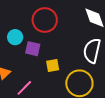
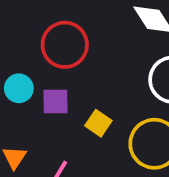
yellow square: (53, 65) -> (98, 123), turned -32

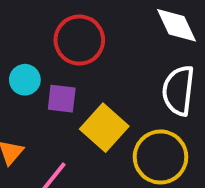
yellow square: (98, 123) -> (104, 128), size x1.6

